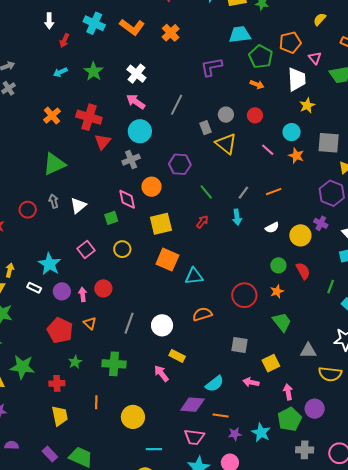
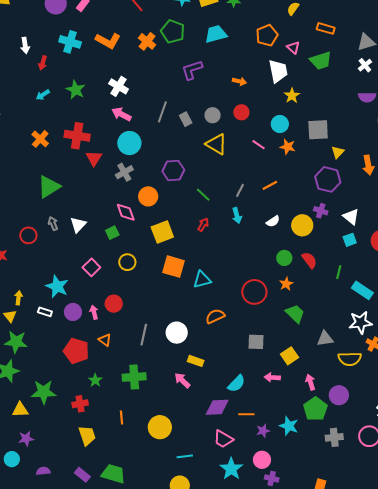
green pentagon: (261, 57) -> (173, 32), moved
gray rectangle: (206, 128) -> (186, 119), moved
pink trapezoid: (194, 437) -> (223, 439), turned 30

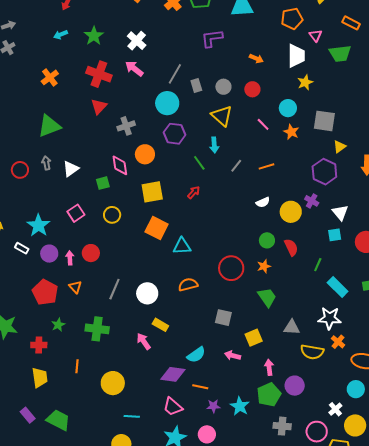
red cross: (77, 136) -> (99, 74), moved
cyan circle: (129, 143) -> (167, 103), moved
cyan arrow: (237, 215) -> (214, 145), moved

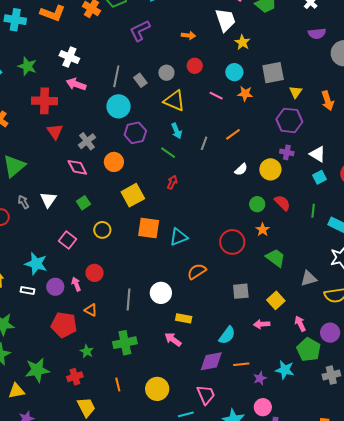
pink diamond: (120, 165) -> (77, 167), moved
pink trapezoid: (173, 407) -> (206, 395), moved, turned -135

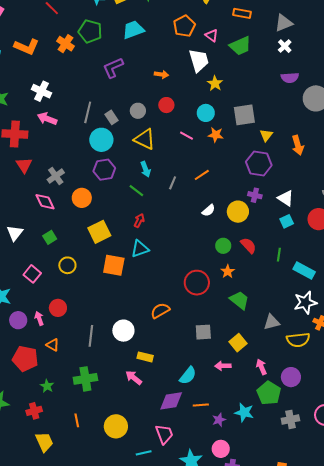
cyan circle: (119, 106) -> (101, 140), moved
cyan triangle: (179, 237) -> (140, 249), moved

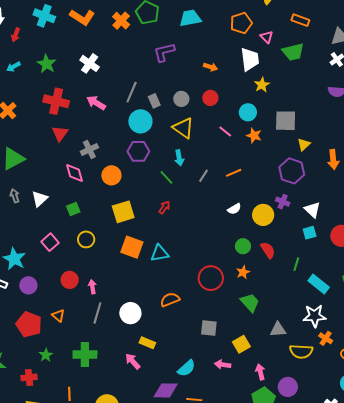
pink arrow: (47, 119) -> (96, 103), moved
cyan triangle: (140, 249) -> (160, 253), moved
pink arrow: (39, 318) -> (92, 287), moved

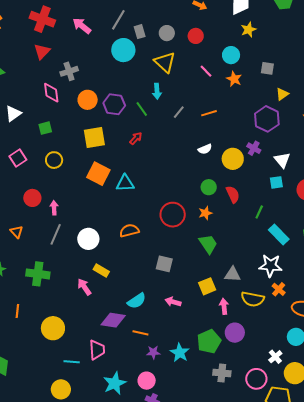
gray square: (286, 121) -> (267, 68), size x0.6
purple hexagon: (138, 151) -> (114, 104), moved
yellow square: (241, 344) -> (207, 286), moved
pink arrow: (260, 372) -> (224, 306), moved

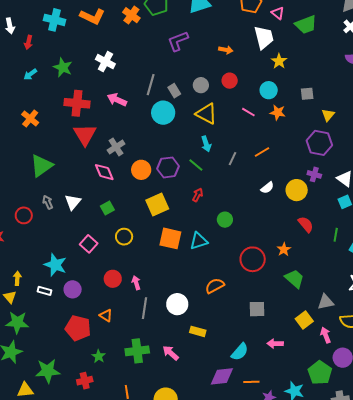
red triangle: (42, 51) -> (85, 135), size x1.4
green circle: (209, 187) -> (225, 220), moved
pink arrow: (84, 287) -> (171, 353), moved

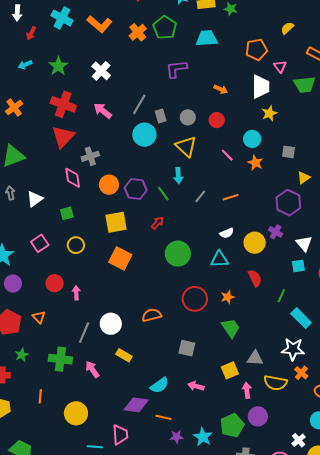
green circle: (225, 220) -> (178, 254), size x1.6
cyan triangle: (199, 241) -> (219, 259), moved
gray line: (144, 308) -> (84, 333), moved

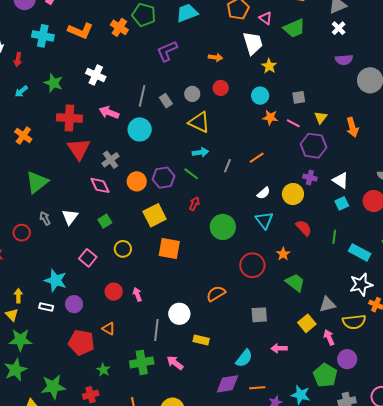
cyan circle: (144, 135) -> (140, 129), moved
pink line: (227, 155) -> (293, 123), moved
cyan arrow: (178, 176) -> (200, 152), turned -77
cyan triangle: (219, 259) -> (264, 220), turned -48

